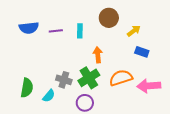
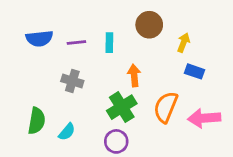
yellow arrow: (134, 31) -> (184, 43), turned -32
orange semicircle: (121, 78) -> (166, 107), turned -50
gray cross: (64, 80) -> (72, 81), moved

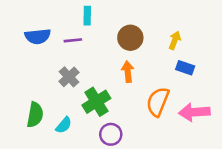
brown circle: (149, 25) -> (130, 38), moved
cyan rectangle: (109, 43) -> (87, 16), moved
gray cross: (72, 81) -> (69, 77), turned 30
green cross: (122, 107) -> (96, 102), moved

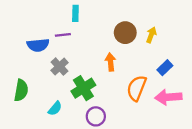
blue semicircle: (38, 36) -> (38, 45), moved
brown circle: (130, 38) -> (125, 33), moved
blue rectangle: (185, 68) -> (165, 68), moved, turned -63
green semicircle: (35, 115) -> (21, 90), moved

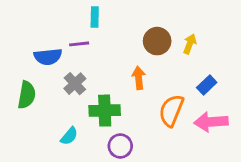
green cross: (83, 88) -> (105, 111), turned 30
green semicircle: (21, 90) -> (27, 95), moved

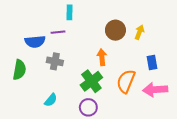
gray cross: (75, 84) -> (55, 61), turned -35
blue rectangle: (207, 85) -> (152, 62), turned -56
green cross: (105, 111) -> (91, 81), moved, turned -35

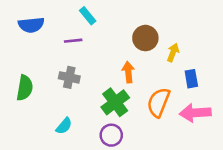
cyan rectangle: (70, 12) -> (88, 16), turned -40
yellow arrow: (139, 32) -> (173, 52), moved
blue semicircle: (35, 42) -> (31, 25), moved

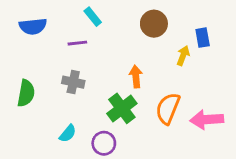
brown circle: (145, 38) -> (154, 24), moved
blue rectangle: (191, 79) -> (203, 38), moved
purple circle: (111, 135) -> (104, 143), moved

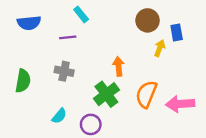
brown circle: (154, 24) -> (148, 20), moved

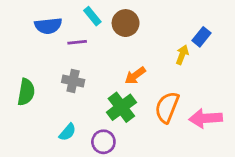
brown circle: (148, 20) -> (126, 23), moved
blue semicircle: (29, 23) -> (48, 26), moved
blue rectangle: (177, 33) -> (201, 37), turned 49
orange arrow: (119, 66) -> (135, 76), turned -120

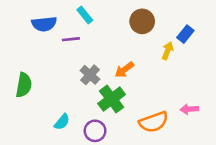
brown circle: (126, 23) -> (142, 21), moved
gray cross: (73, 81) -> (90, 75), moved, turned 30
orange semicircle: (167, 107) -> (154, 122), moved, turned -132
pink arrow: (206, 118) -> (189, 109), size x0.6

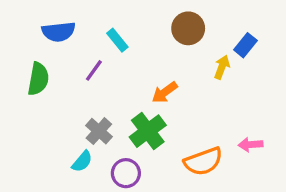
cyan rectangle: (85, 15) -> (117, 40), moved
purple line: (71, 39) -> (94, 70), moved, turned -48
gray cross: (90, 75) -> (99, 131), moved
green semicircle: (24, 85) -> (38, 79), moved

